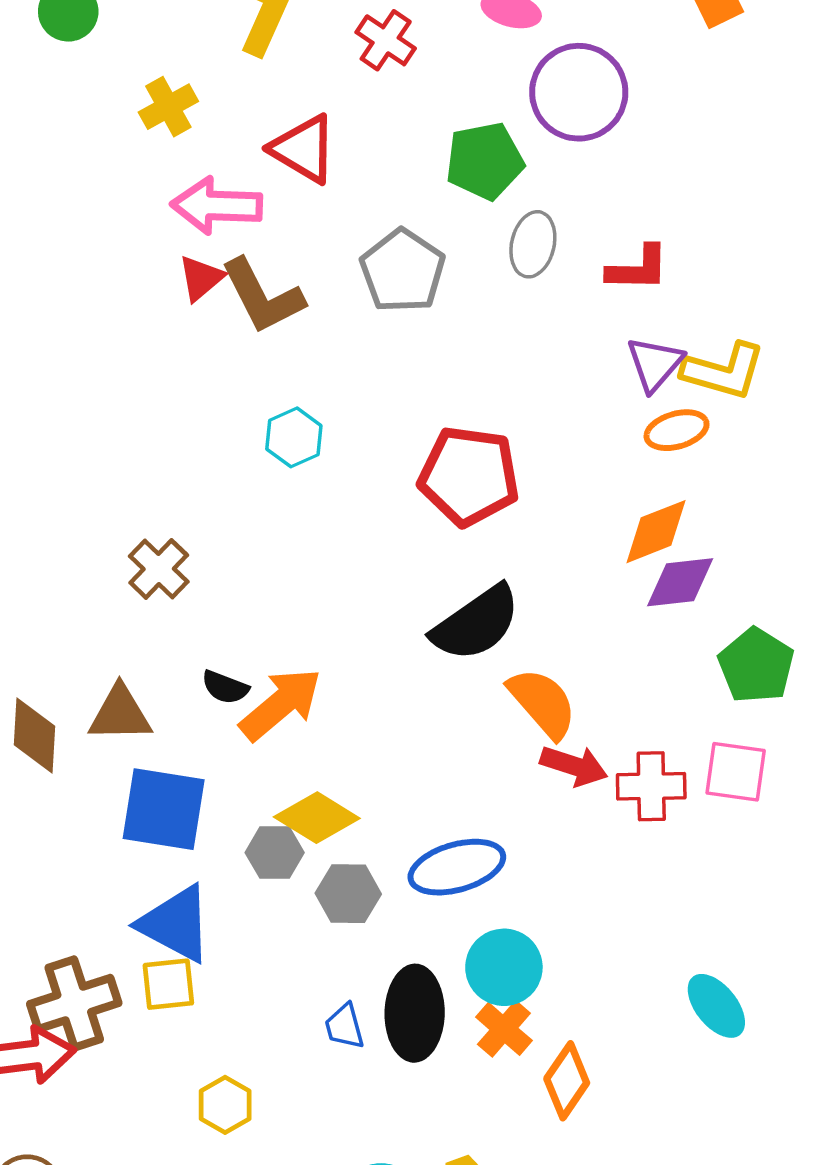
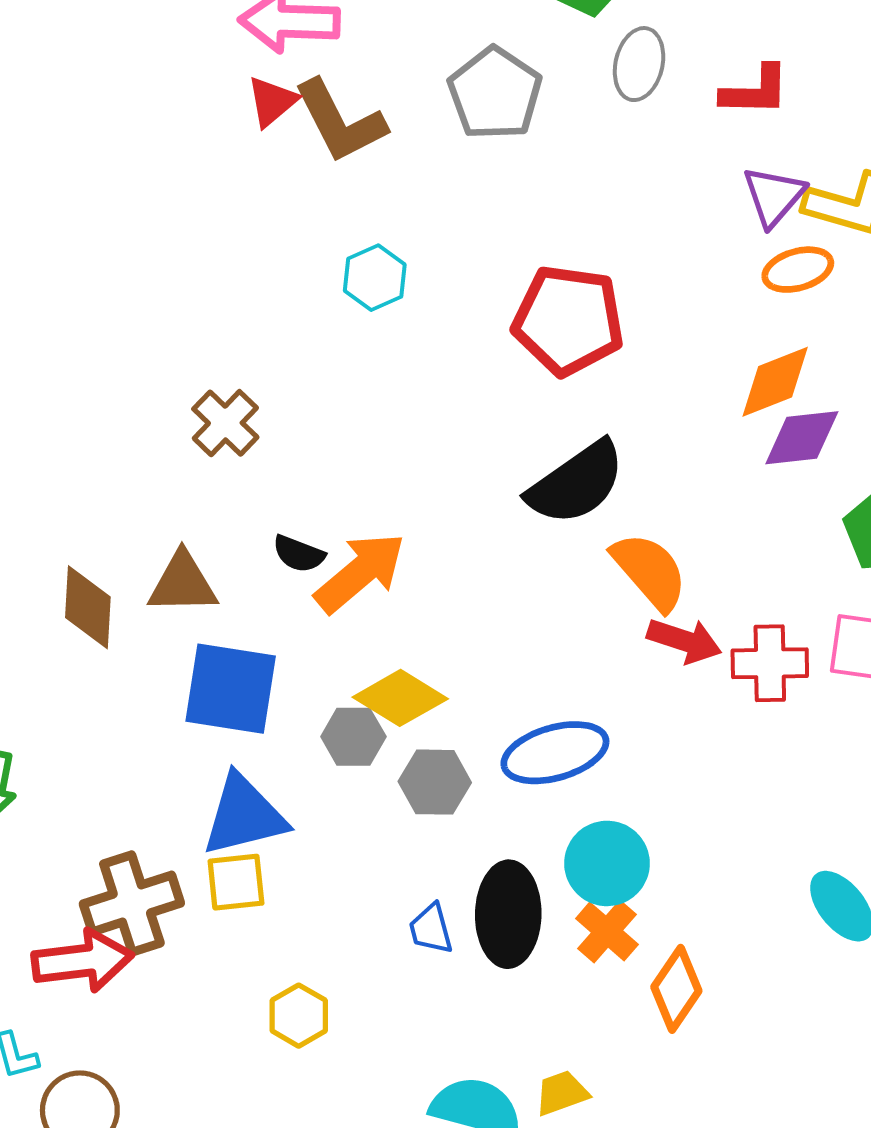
blue triangle: (176, 924) -> (244, 815), turned -42

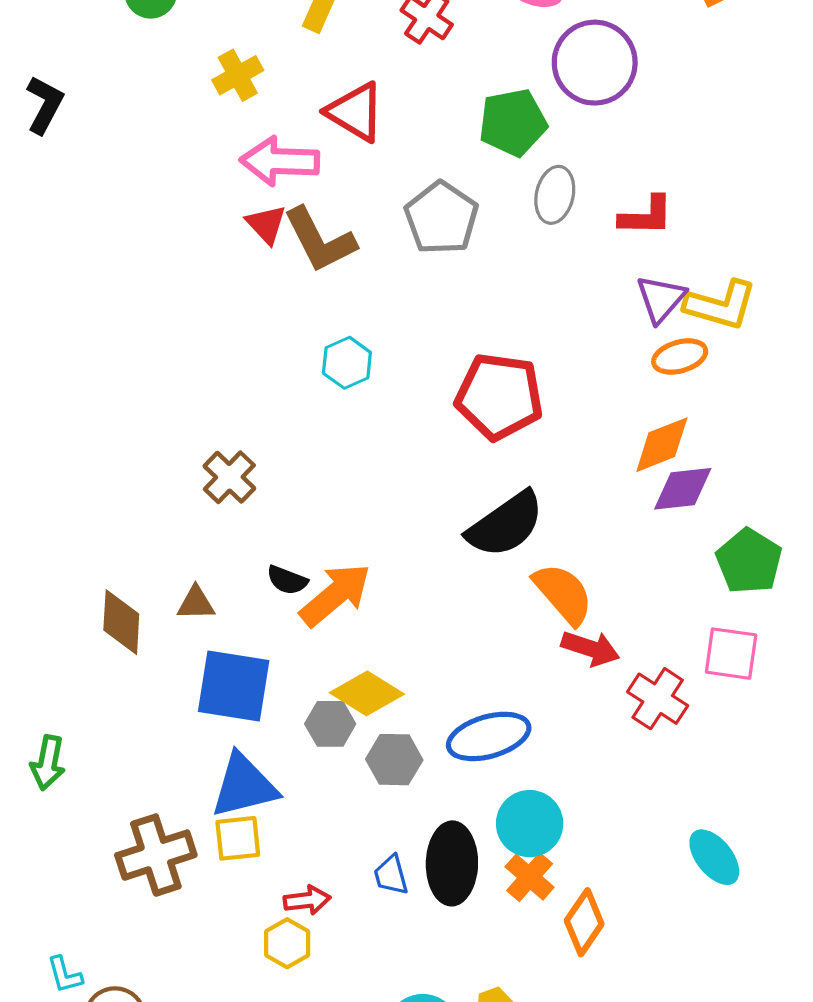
red triangle: (272, 101) -> (266, 224), turned -33
brown triangle: (183, 583) -> (196, 603), size x0.7
red cross: (770, 663) -> (658, 699), moved, turned 34
red arrow: (83, 961) -> (307, 900), moved, size x0.6

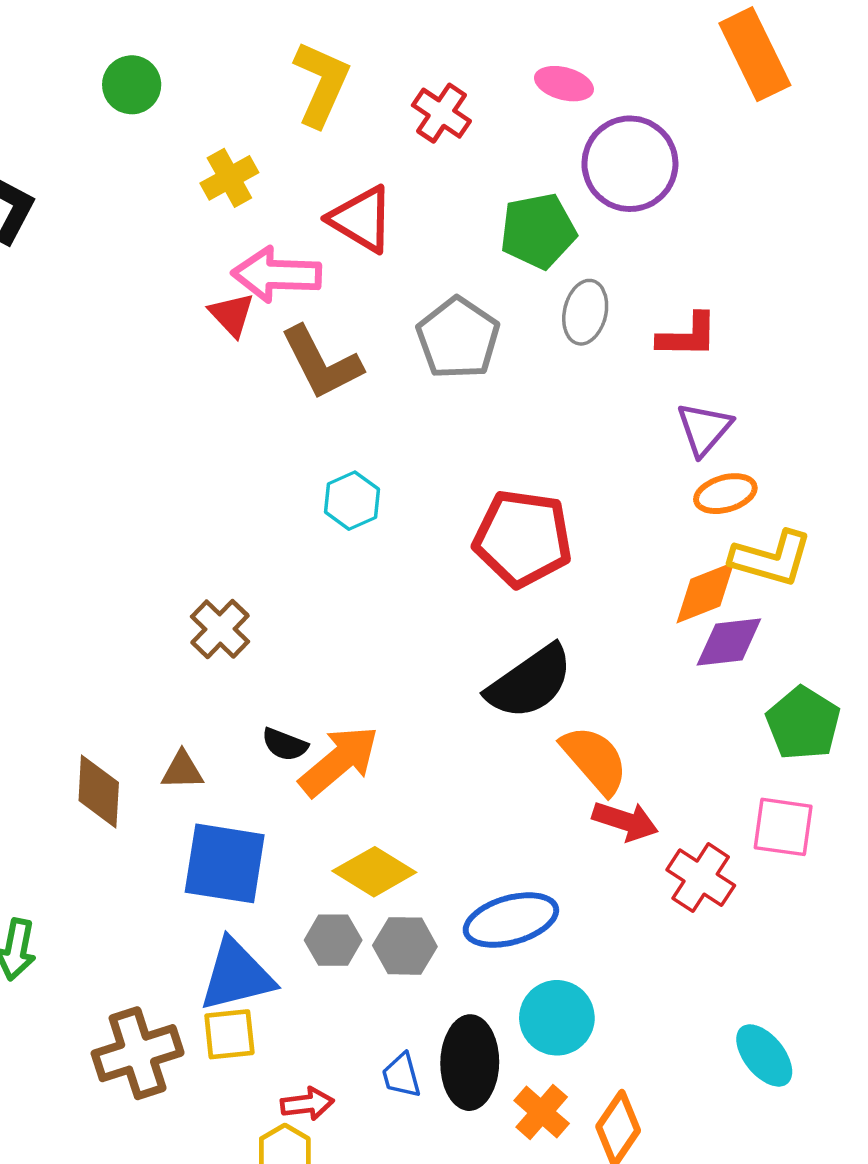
red triangle: (266, 224) -> (232, 315), moved
yellow L-shape: (721, 305) -> (771, 558), moved
gray hexagon: (330, 724) -> (333, 940), moved
orange cross: (530, 877) -> (542, 1112), moved

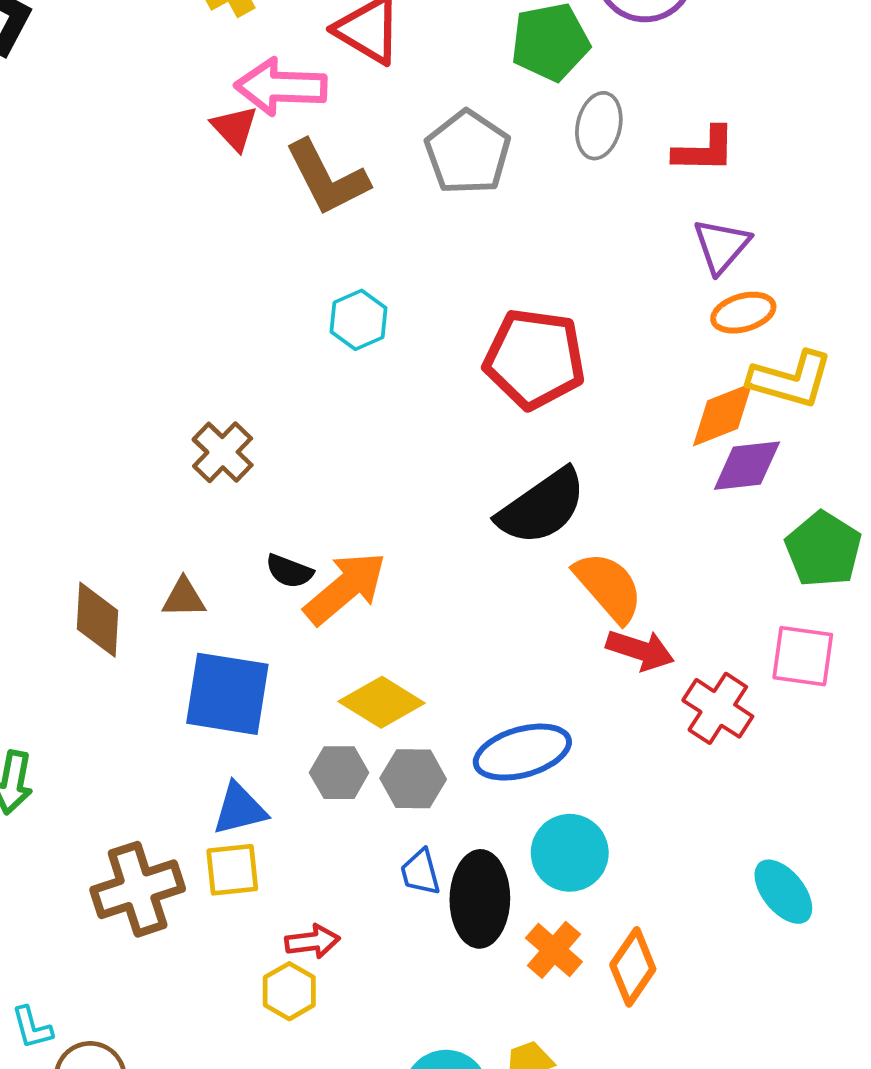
blue triangle: (236, 975) -> (240, 809), size x0.7
blue trapezoid: (401, 1076) -> (420, 872), moved

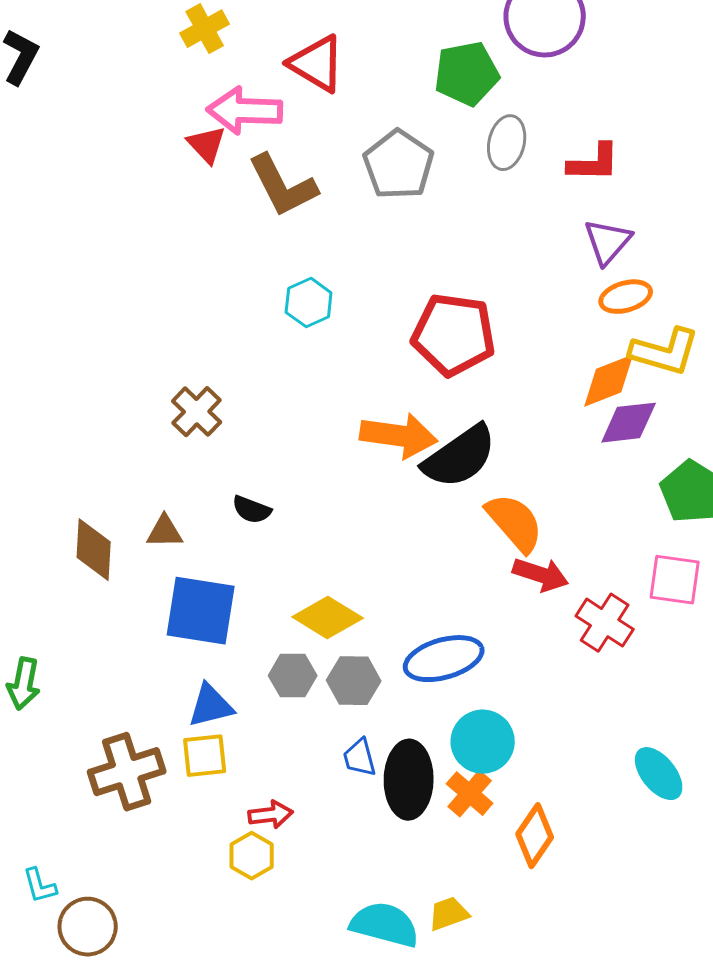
orange arrow: (345, 588) -> (399, 436), moved, turned 48
orange cross: (554, 950) -> (470, 794), moved

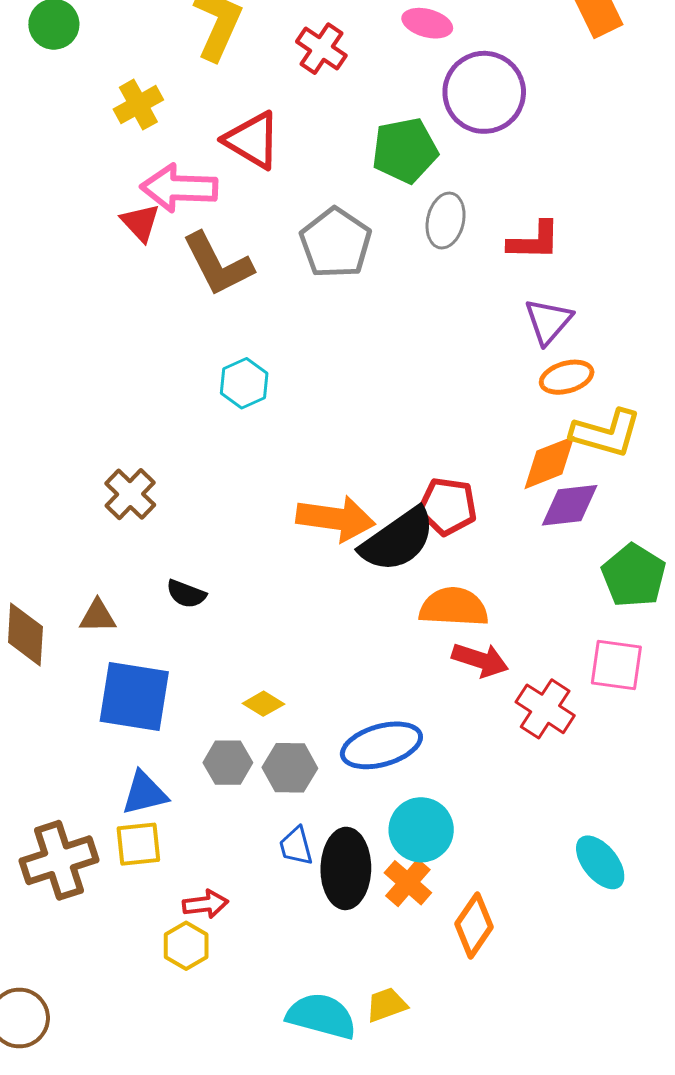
red pentagon: (454, 335) -> (448, 506), moved, size x0.7
orange semicircle: (515, 523) -> (454, 607), turned -46
yellow diamond: (328, 618) -> (263, 704), size x0.6

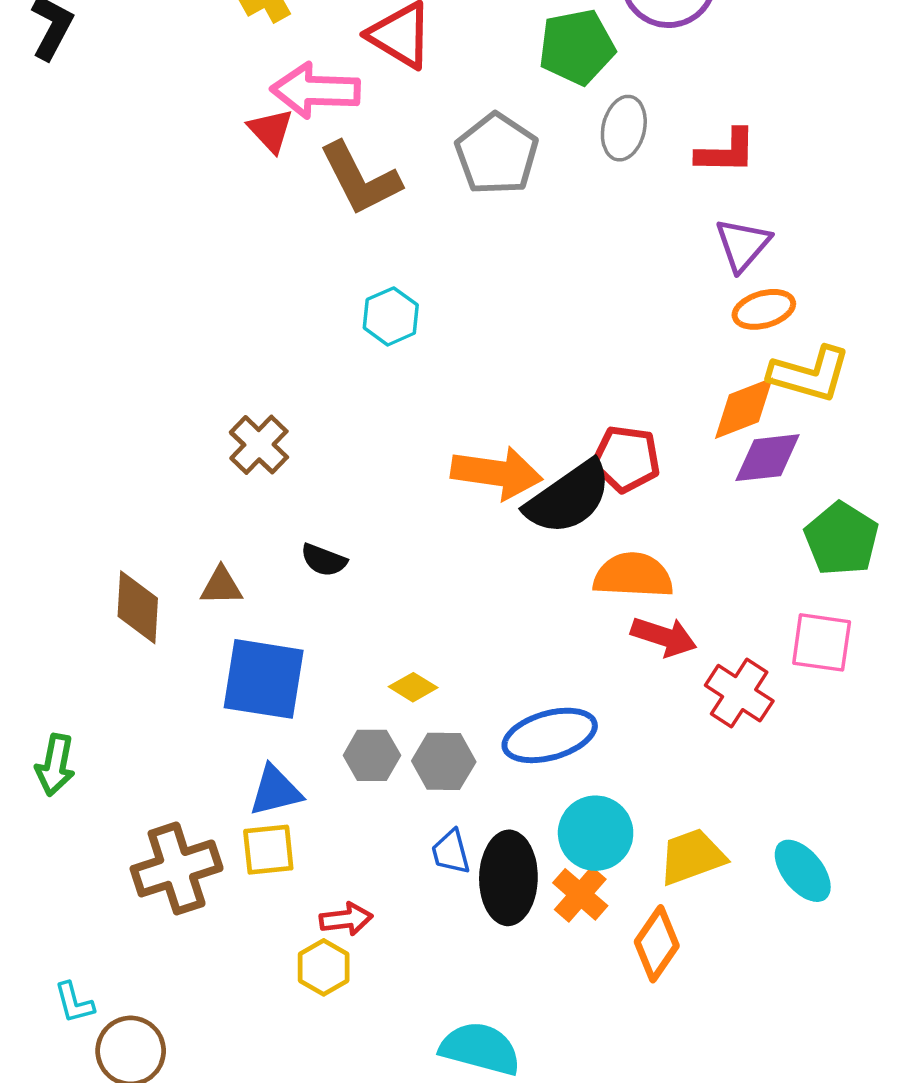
yellow trapezoid: (387, 1005) -> (692, 857), moved, size x1.4

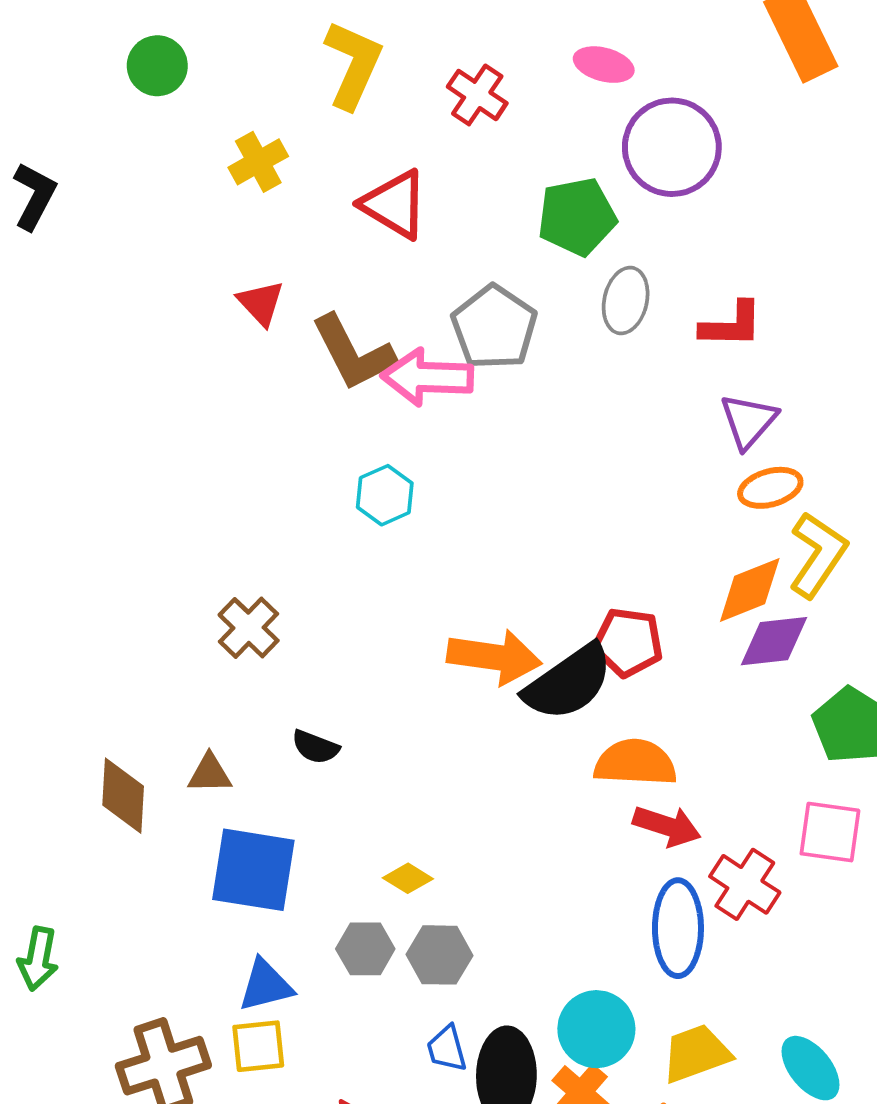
pink arrow: (315, 90) -> (427, 377), moved
yellow L-shape: (810, 374) -> (818, 555), turned -72
blue ellipse: (550, 735) -> (678, 928), moved, turned -74

